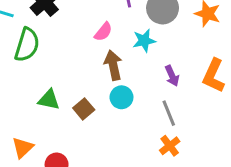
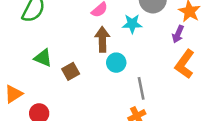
purple arrow: (172, 76) -> (178, 34), moved, turned 36
cyan circle: (121, 97) -> (116, 63), moved

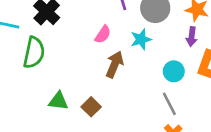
brown arrow: (102, 39) -> (115, 64), turned 40
cyan circle: (116, 63) -> (174, 71), moved

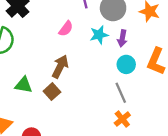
purple arrow: (192, 37) -> (122, 38), moved
brown arrow: (115, 64) -> (60, 67), moved

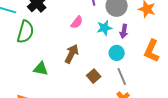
cyan circle: (126, 64) -> (117, 53), moved
brown square: (52, 92) -> (94, 76), moved

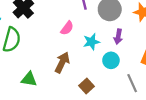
cyan star: (104, 28) -> (91, 42), moved
gray line: (122, 77) -> (132, 83), moved

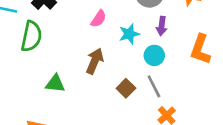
gray line: (132, 83) -> (154, 86), moved

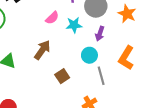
cyan star: (129, 34) -> (74, 25), moved
gray line: (154, 86) -> (101, 76), moved

